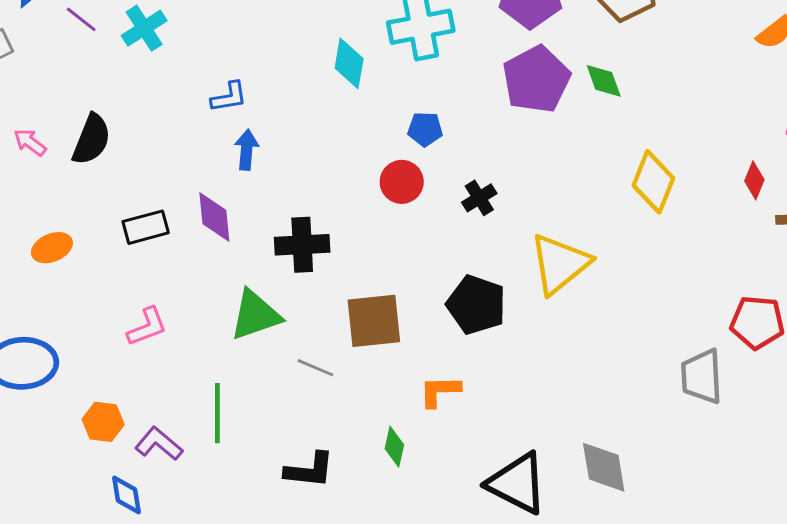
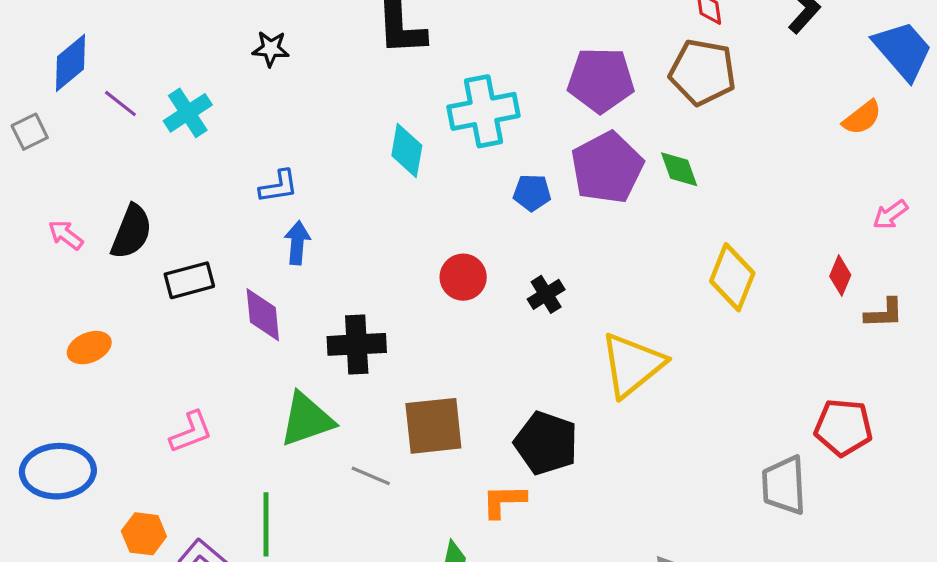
blue pentagon: (425, 129) -> (532, 193), moved
black rectangle: (146, 227) -> (189, 280), moved
black pentagon: (476, 305) -> (546, 443), moved

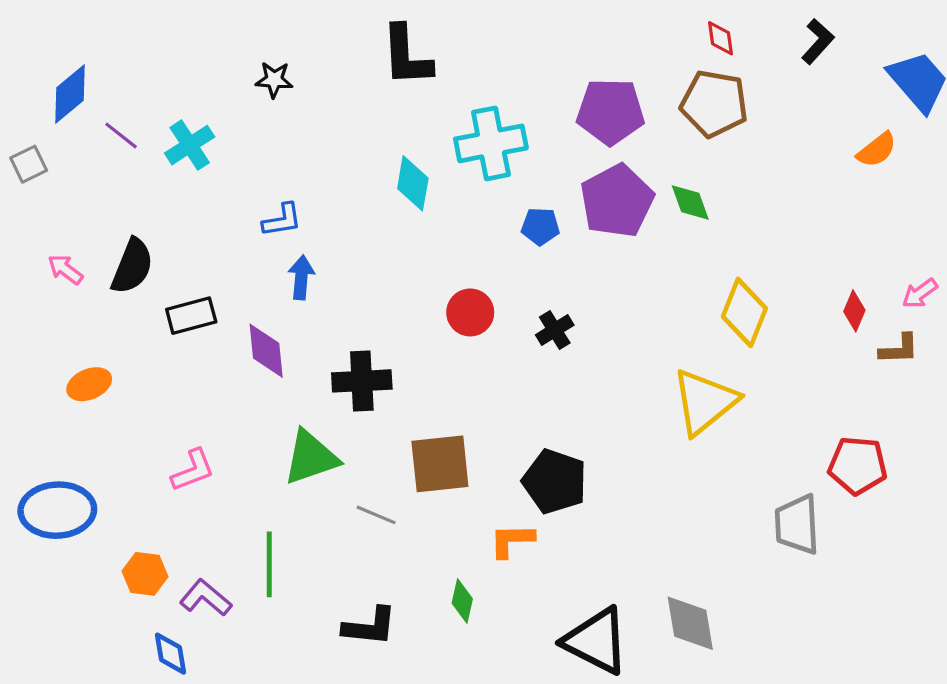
pink arrow: (890, 215) -> (920, 293), moved
yellow triangle: (632, 365) -> (705, 402), moved

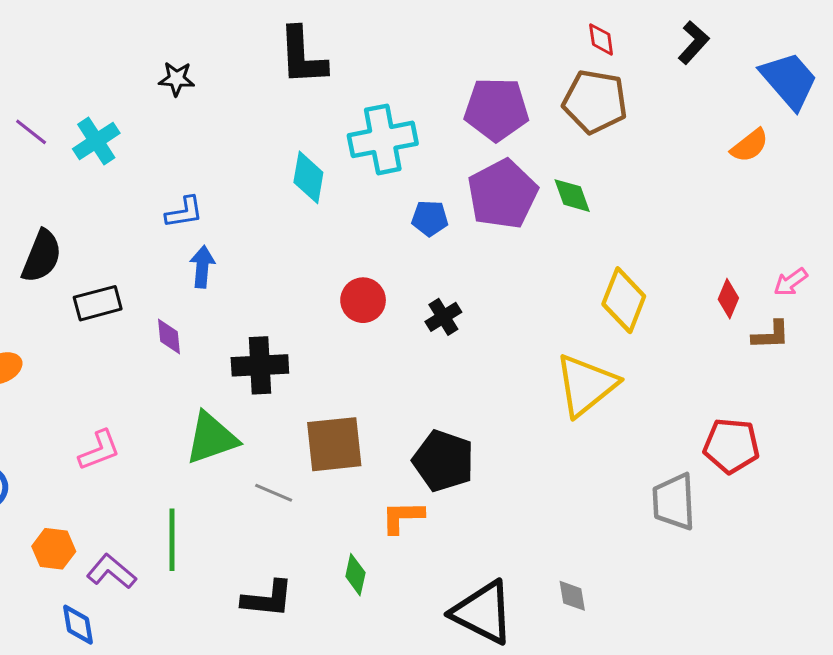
purple diamond: (266, 351) -> (169, 337), size x0.7
gray diamond: (690, 623) -> (572, 596), size x0.6

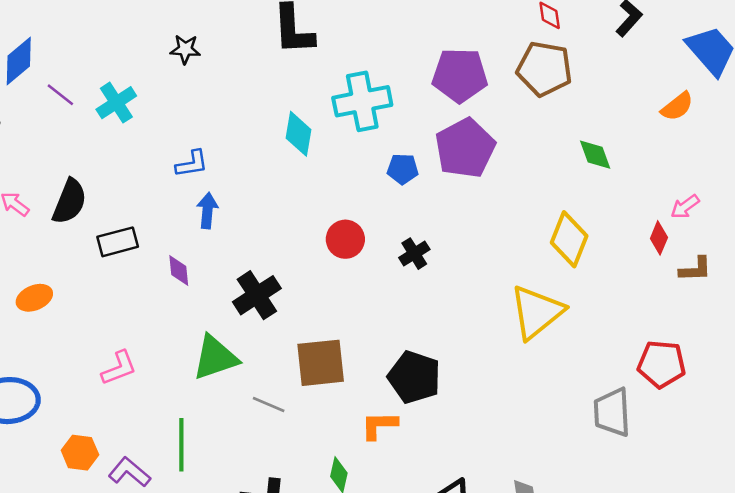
green diamond: (572, 196) -> (595, 155), moved
pink arrow: (791, 282) -> (685, 207), moved
black cross: (260, 365) -> (257, 295), turned -30

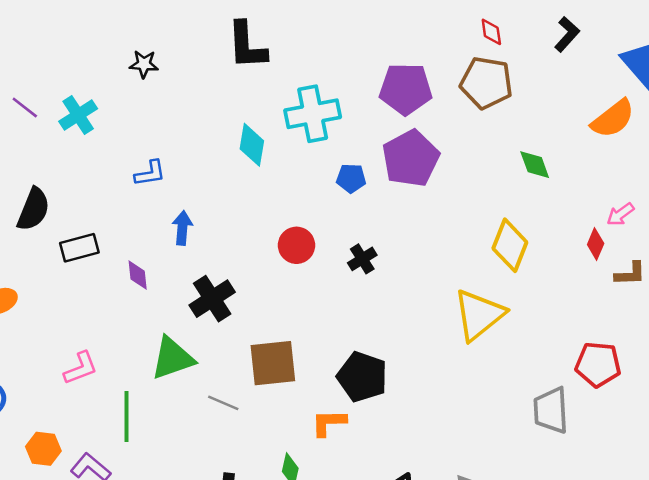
orange semicircle: (677, 106) -> (613, 119), size x1.4
blue arrow: (207, 211) -> (182, 228), moved
green line: (181, 445) -> (127, 417), moved

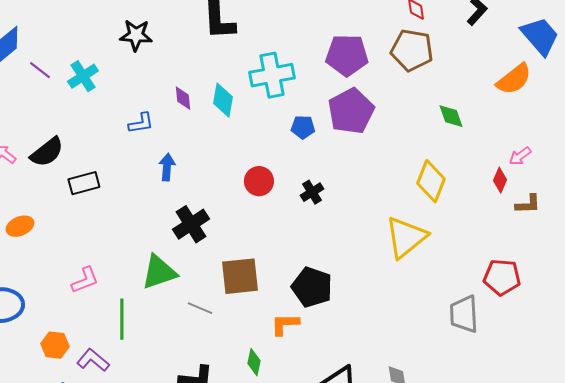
black star: (144, 64) -> (136, 35), size x1.4
black semicircle: (33, 209) -> (47, 152), turned 30
purple diamond: (138, 275) -> (183, 98), moved

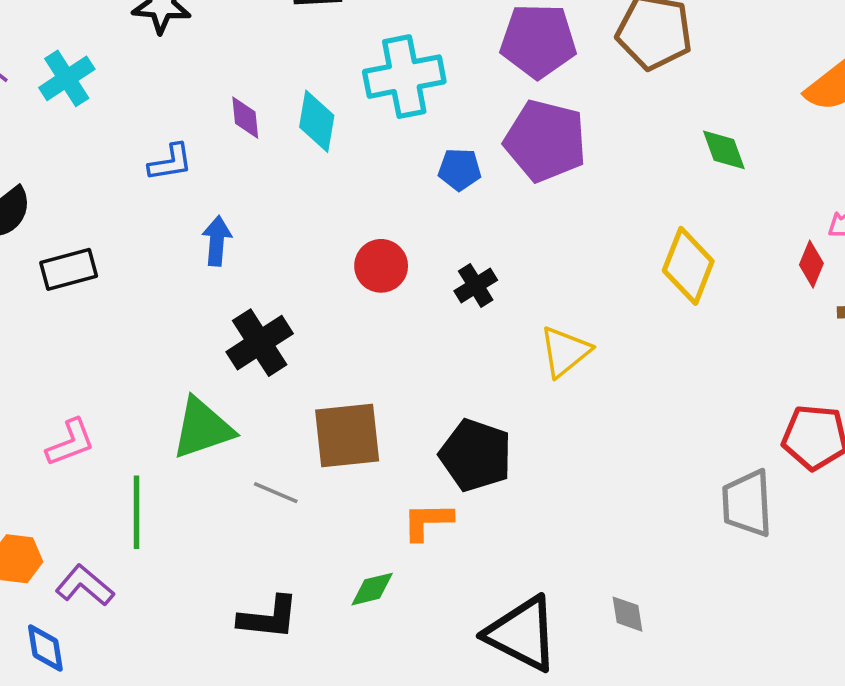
purple pentagon: (351, 111) -> (545, 141), turned -30
yellow triangle: (406, 237) -> (565, 352), moved, size x0.7
green diamond: (254, 362) -> (372, 589), turned 64

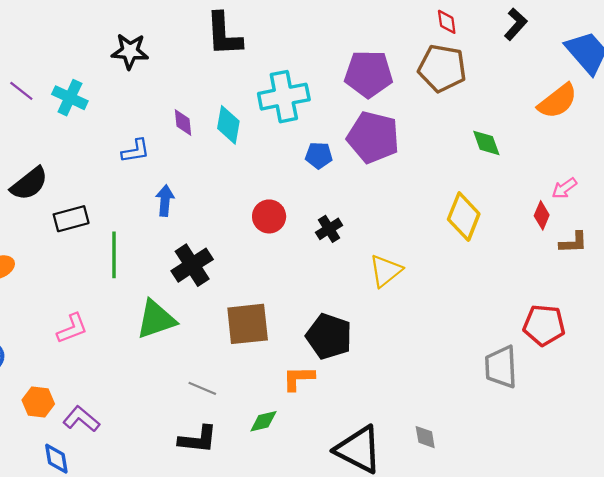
cyan cross: (67, 78) -> (70, 98), turned -32
gray line: (276, 493) -> (202, 388), moved
green line: (136, 512) -> (114, 255), moved

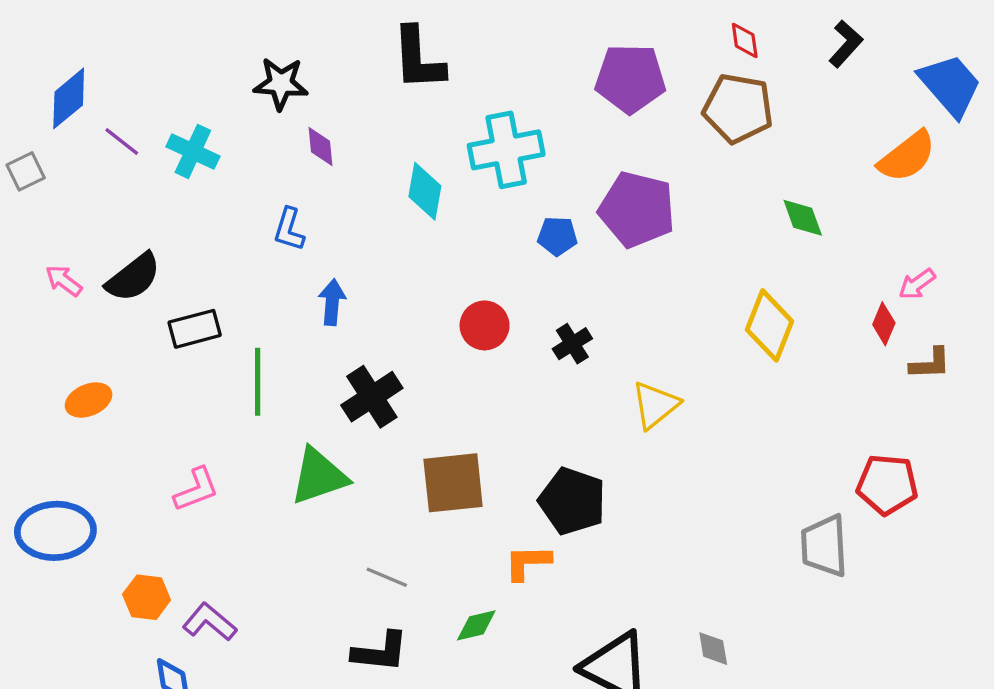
purple pentagon: (369, 74) -> (630, 79), moved
purple diamond: (183, 123) -> (321, 147), moved
blue L-shape: (136, 151) -> (289, 229), turned 116

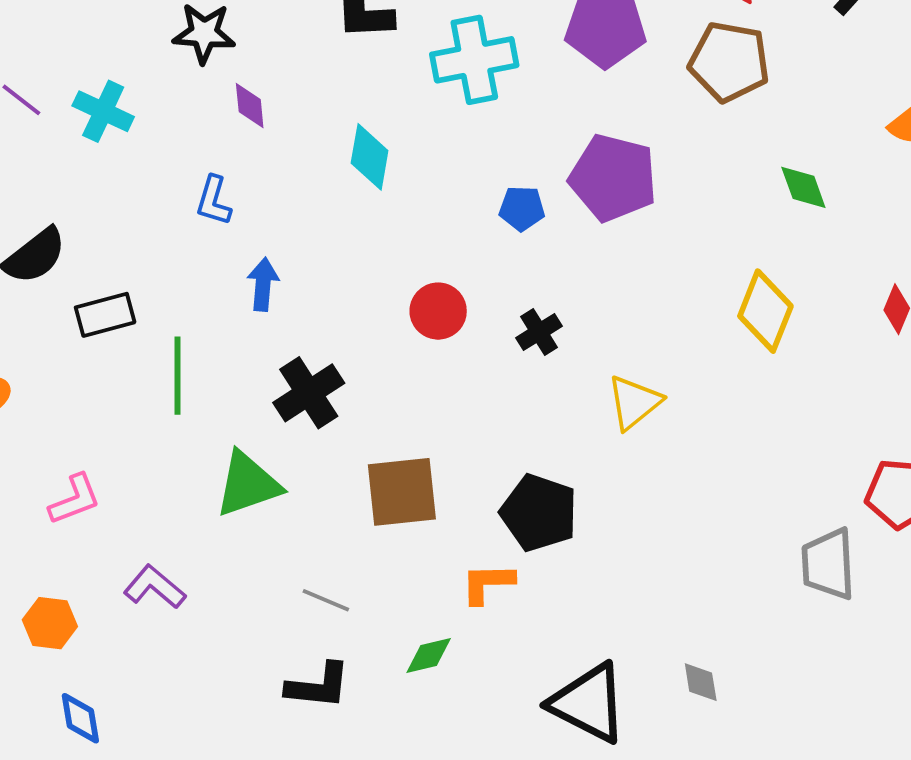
cyan cross: (506, 150) -> (474, 60), moved
pink L-shape: (196, 489) -> (75, 499), moved
purple L-shape: (210, 622) -> (155, 587), moved

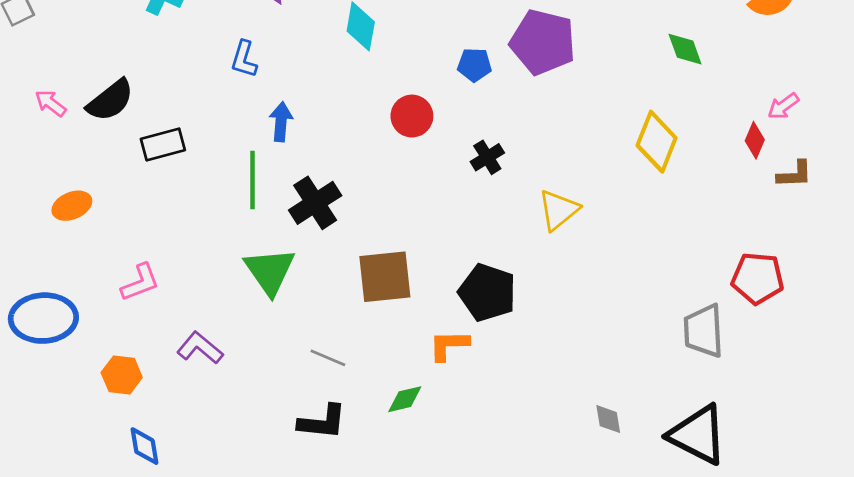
red circle: (438, 311) -> (412, 116), moved
green line: (177, 376) -> (253, 180), moved
green triangle: (248, 484) -> (270, 271), turned -46
black triangle: (588, 703) -> (698, 435), moved

